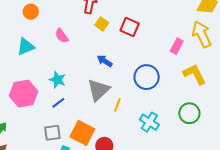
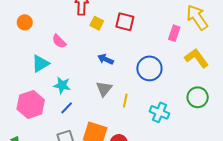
cyan triangle: (26, 47) -> (40, 63), moved
gray triangle: (98, 90) -> (104, 89), size x0.7

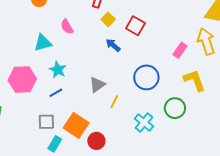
blue arrow: (106, 59) -> (113, 45), moved
green circle: (198, 97) -> (175, 108), moved

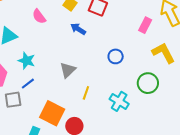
pink semicircle: (67, 27) -> (39, 16), moved
blue circle: (146, 77) -> (116, 56), size x0.6
yellow line: (114, 102) -> (86, 93), moved
gray square: (46, 122) -> (13, 100), moved

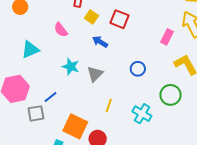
cyan star: (27, 61) -> (71, 67), moved
gray triangle: (68, 70) -> (95, 74), moved

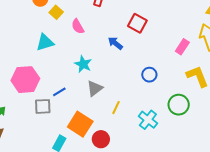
yellow square: (91, 17) -> (56, 12), moved
gray triangle: (95, 74) -> (95, 88), moved

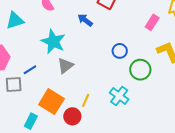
cyan star: (83, 64) -> (53, 42), size x1.4
green circle: (179, 105) -> (140, 70), moved
yellow line: (116, 108) -> (86, 100), moved

